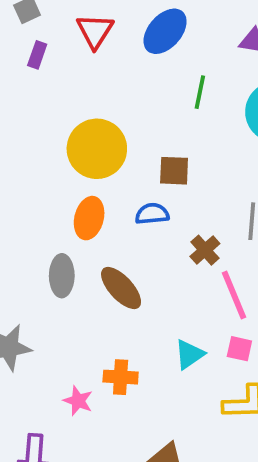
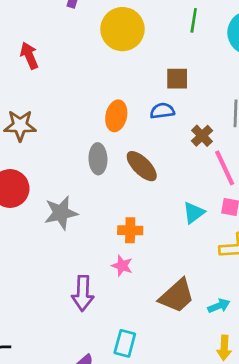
yellow circle: (97, 149) -> (122, 29), moved
orange cross: (121, 377) -> (130, 230), moved
pink star: (78, 401) -> (122, 266), moved

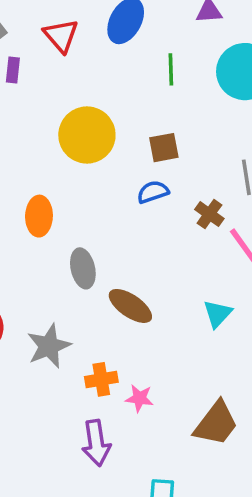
yellow circle: (122, 29) -> (87, 135), moved
orange ellipse: (116, 116) -> (39, 216), moved
brown ellipse: (142, 166) -> (130, 306), moved
orange cross: (130, 230) -> (101, 379), moved

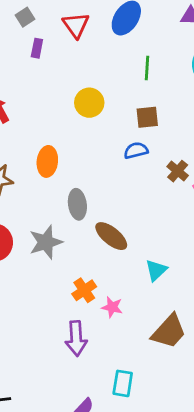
green line: (171, 69) -> (147, 68), moved
yellow circle: (87, 135) -> (89, 103), size x0.7
cyan triangle: (218, 314) -> (156, 270), moved
gray star: (49, 346) -> (46, 242), moved
orange cross: (101, 379) -> (84, 290), turned -30

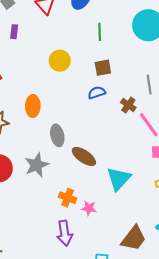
purple rectangle: (37, 48) -> (14, 32), moved
cyan triangle: (156, 270) -> (119, 179), size x1.5
orange cross: (84, 290) -> (68, 198), turned -30
brown trapezoid: (169, 331) -> (134, 238), moved

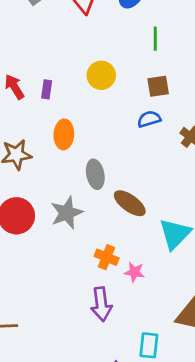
purple rectangle: (14, 32) -> (47, 89), moved

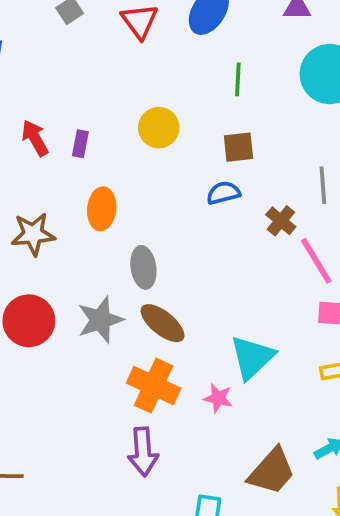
brown ellipse: (130, 203) -> (163, 323), moved
orange cross: (107, 257) -> (154, 386), size x1.5
pink star: (134, 272) -> (218, 398), moved

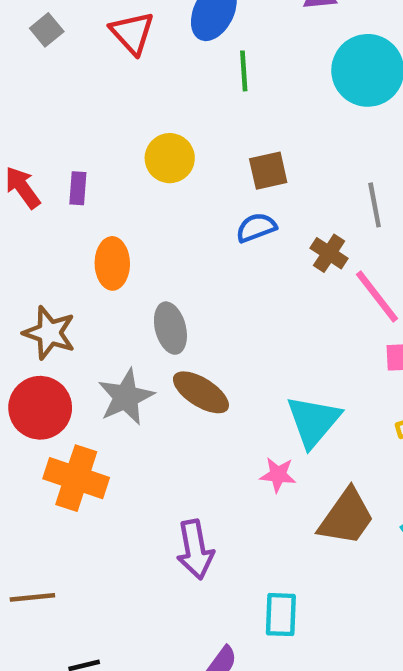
green line: (238, 79) -> (244, 71), moved
brown star: (33, 234) -> (49, 333), moved, turned 30
orange cross: (154, 386) -> (76, 478), moved
brown trapezoid: (272, 471) -> (346, 517), moved

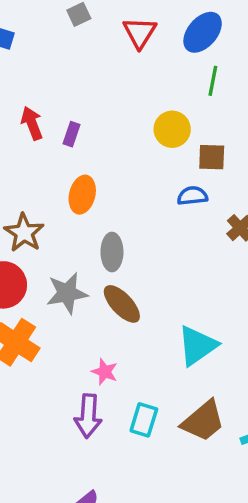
yellow circle: (170, 158) -> (172, 129), moved
pink star: (278, 475) -> (105, 372), moved
cyan rectangle: (281, 615) -> (144, 420), moved

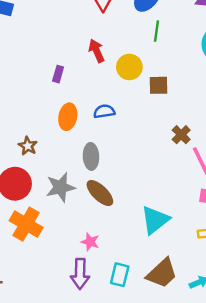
red arrow: (32, 123) -> (97, 51), moved
blue semicircle: (192, 196) -> (104, 111), moved
brown star: (24, 233) -> (28, 146), size x0.7

